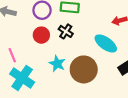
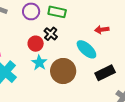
red circle: (41, 35) -> (36, 44), moved

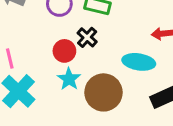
cyan ellipse: (86, 49) -> (139, 62), turned -35

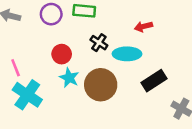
black cross: (87, 37) -> (99, 43), moved

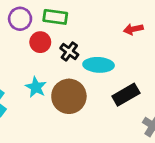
red arrow: (143, 27) -> (133, 29), moved
red circle: (62, 54) -> (40, 42), moved

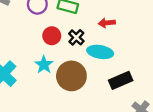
red arrow: (133, 29) -> (107, 23), moved
red circle: (40, 42) -> (52, 36), moved

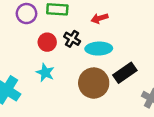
brown circle: (71, 76) -> (94, 83), moved

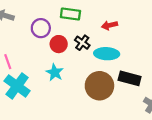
purple circle: (26, 14) -> (41, 28), moved
black rectangle: (125, 73) -> (130, 78), turned 45

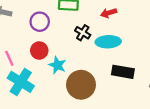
red circle: (59, 44) -> (39, 51), moved
black rectangle: (130, 78) -> (123, 72), moved
brown circle: (99, 86) -> (81, 85), moved

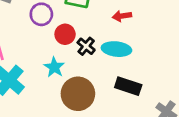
black cross: (83, 33) -> (86, 46), moved
red circle: (39, 51) -> (65, 34), moved

